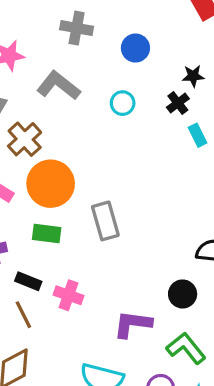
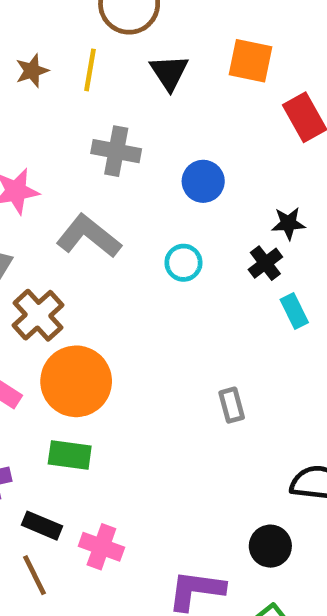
gray rectangle: (105, 221) -> (232, 405), moved, size x0.6

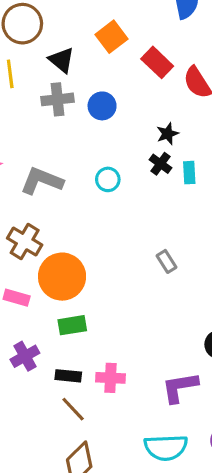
orange square: (251, 61) -> (111, 37), turned -32
gray cross: (116, 151) -> (57, 99), moved
blue circle: (203, 181) -> (102, 106), moved
cyan rectangle: (294, 311) -> (189, 173), moved, turned 40

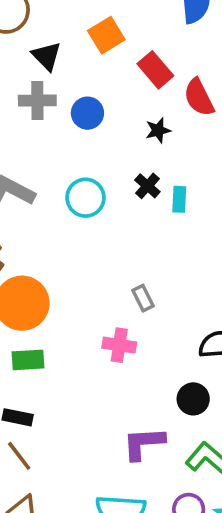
black star: (167, 134) -> (158, 130), moved
cyan circle: (108, 179) -> (86, 198), size x1.4
pink cross: (111, 378) -> (119, 345), moved

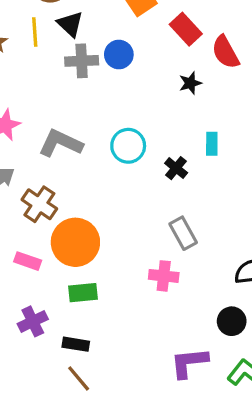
black triangle: (47, 56) -> (70, 24), moved
blue circle: (87, 113) -> (119, 54), moved
black cross: (147, 186) -> (176, 168), moved
gray rectangle: (143, 298) -> (183, 233), size x1.4

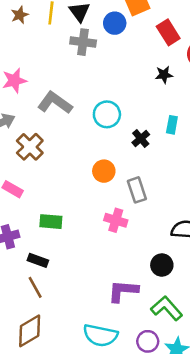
blue circle: (119, 54) -> (115, 23), moved
orange circle: (75, 242) -> (104, 171), moved, size x0.6

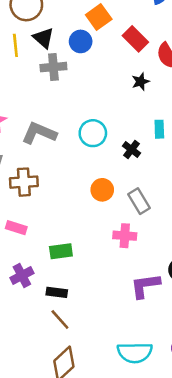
brown cross: (30, 147) -> (24, 182), turned -36
purple L-shape: (123, 291) -> (145, 286), moved

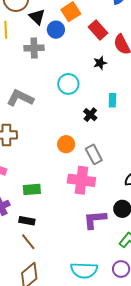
black triangle: (43, 38) -> (37, 17), moved
cyan circle: (93, 133) -> (68, 84), moved
pink cross: (125, 236) -> (81, 180), size x1.5

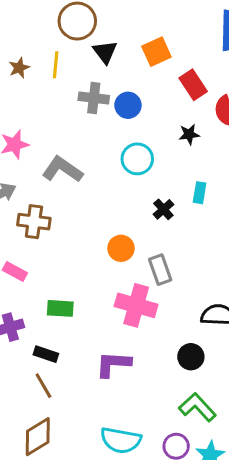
blue circle: (56, 30) -> (128, 105), moved
purple L-shape: (95, 220) -> (113, 364), moved

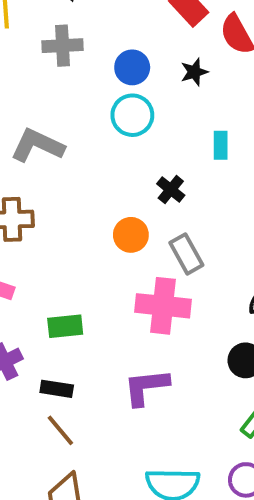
blue circle: (128, 105) -> (132, 67), moved
black cross: (163, 209) -> (171, 190), moved

